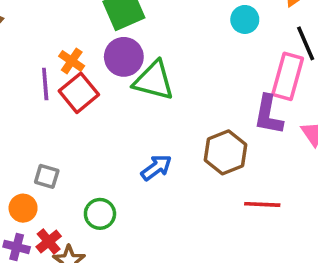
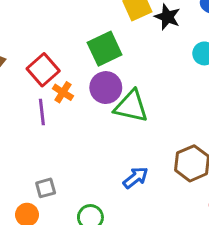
red square: (79, 93) -> (43, 70), moved
gray square: (47, 176) -> (46, 188), turned -30

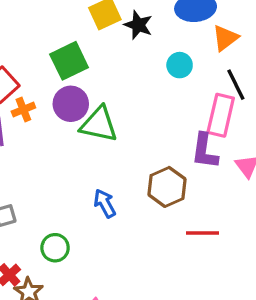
orange cross: (63, 92) -> (23, 110), turned 36
blue arrow: (136, 178) -> (105, 203), turned -80

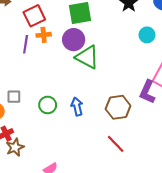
red line: (203, 233) -> (116, 144), moved, turned 30
green circle: (55, 248) -> (48, 105), moved

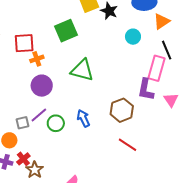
red square: (34, 16) -> (24, 43), turned 35
purple circle: (74, 40) -> (42, 86), moved
purple line: (26, 44) -> (39, 115), moved, turned 54

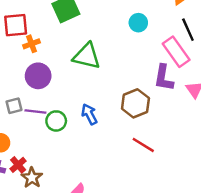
cyan circle: (133, 37) -> (138, 23), moved
pink rectangle: (156, 68) -> (176, 52), turned -50
purple line: (39, 115) -> (35, 111), turned 48
gray square: (23, 123) -> (14, 106), moved

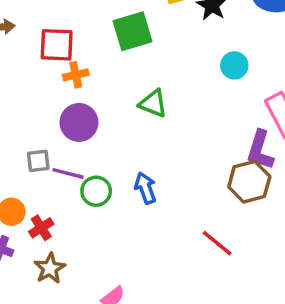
green triangle: (87, 56) -> (153, 104), size x0.7
brown hexagon: (135, 103) -> (249, 182), moved
red cross: (18, 165) -> (41, 228), moved

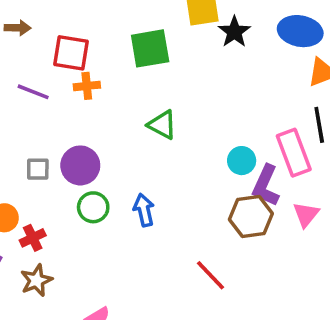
cyan circle: (234, 65) -> (242, 161), moved
purple circle: (79, 122) -> (80, 165), moved
purple line: (68, 173) -> (33, 92), moved

